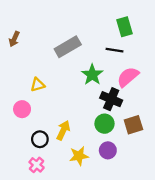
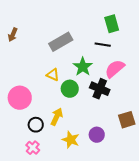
yellow triangle: (38, 85) -> (53, 75), moved, turned 40
pink circle: (22, 109) -> (20, 98), size x1.5
green circle: (104, 124) -> (70, 89), moved
brown square: (133, 125) -> (127, 120), moved
yellow star: (79, 156) -> (71, 140), turned 30

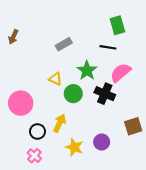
gray rectangle: (61, 42) -> (64, 44), size x0.7

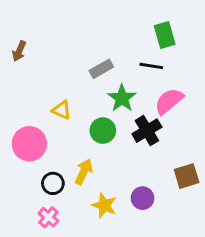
gray rectangle: (64, 44) -> (101, 69), moved
yellow triangle: (55, 79) -> (62, 110), moved
black cross: (105, 94) -> (147, 131), turned 36

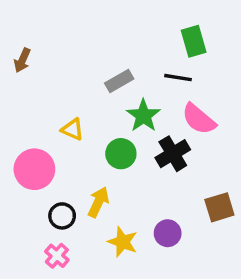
pink semicircle: (169, 101) -> (199, 119), turned -100

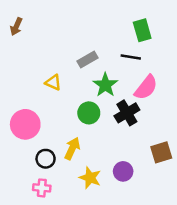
brown arrow: (22, 60) -> (16, 26), moved
pink semicircle: (199, 119) -> (146, 87), turned -92
yellow triangle: (72, 129) -> (53, 82), moved
pink cross: (57, 256) -> (42, 188), turned -36

